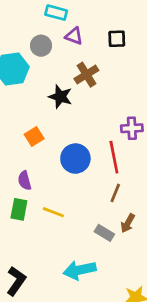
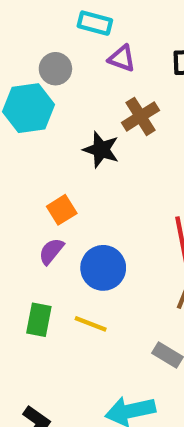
gray circle: (41, 46) -> (55, 69), moved
blue circle: (75, 159) -> (103, 268), moved
purple semicircle: (24, 181) -> (51, 251), moved, turned 54

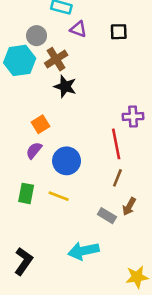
brown cross: (141, 116) -> (56, 59), moved

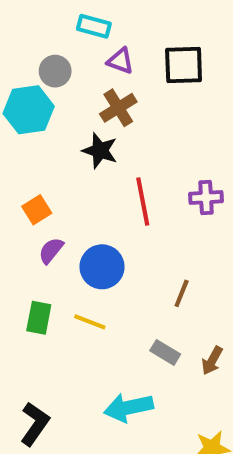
black square: (119, 32) -> (184, 65), size x1.5
brown cross: (56, 59) -> (118, 108), moved
orange square: (40, 124) -> (37, 210), moved
red line: (116, 144) -> (143, 202), moved
brown arrow: (129, 206) -> (212, 361), moved

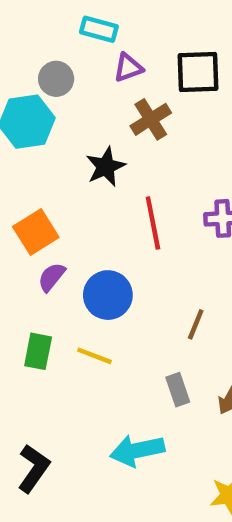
purple triangle: (120, 61) -> (128, 68), turned -40
brown cross: (118, 108) -> (151, 119), moved
black star: (100, 151) -> (106, 167), turned 30
orange square: (37, 210) -> (36, 232), size x1.4
gray rectangle: (165, 352) -> (178, 390), turned 40

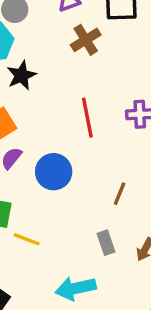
black star: (106, 167) -> (21, 75), moved
yellow line: (94, 356) -> (27, 239), moved

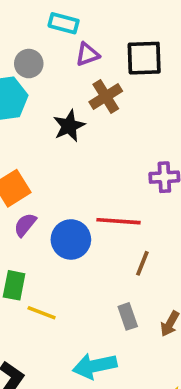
black star: (21, 75) -> (69, 126), moved
red line: (87, 118) -> (119, 221), moved, turned -75

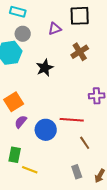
cyan rectangle: (64, 23) -> (18, 12), moved
black square: (144, 58) -> (80, 16), moved
brown cross: (106, 97) -> (80, 52), moved
brown line: (142, 263) -> (85, 143), turned -56

